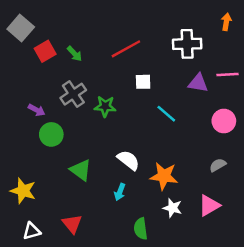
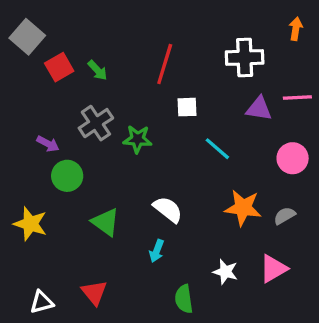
red line: (126, 49) -> (165, 64), turned -44
orange star: (164, 176) -> (243, 208), moved
yellow star: (23, 191) -> (30, 224), moved

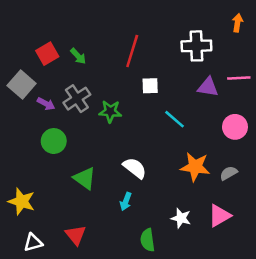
gray square: (27, 37) -> (22, 84), moved
purple arrow: (48, 144) -> (46, 104), moved
yellow star: (30, 224) -> (22, 201), moved

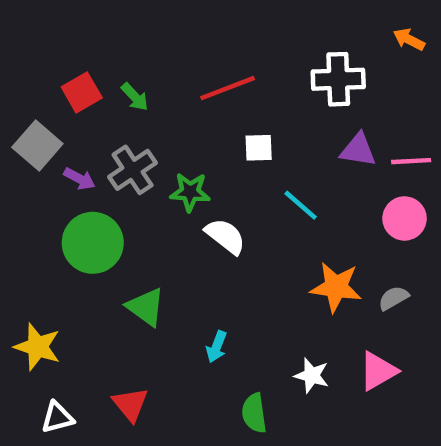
orange arrow: (238, 23) -> (409, 39), turned -72
red line: (132, 51) -> (228, 88), turned 52
pink line: (239, 78) -> (411, 161), moved
green circle: (54, 141) -> (93, 243), size x1.4
white semicircle: (135, 168) -> (225, 236), moved

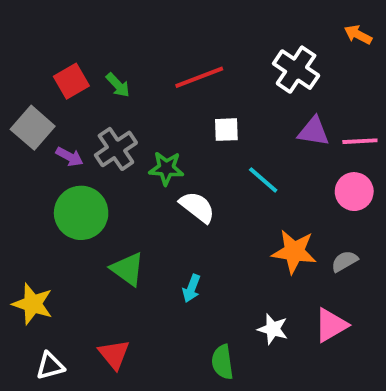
white cross: (338, 79) -> (296, 70), turned 36
cyan arrow: (217, 347) -> (191, 288), moved

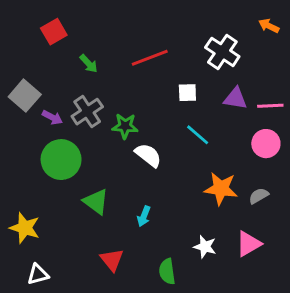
red square: (71, 81) -> (54, 32), moved
white square: (226, 130) -> (187, 93), moved
red triangle: (114, 354) -> (112, 260), moved

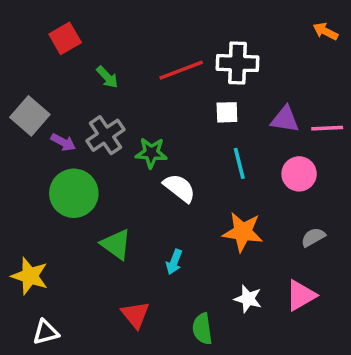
white cross: (222, 52) -> (237, 63), moved, turned -32
cyan line: (198, 135) -> (239, 163), turned 35
pink circle: (266, 144) -> (299, 174), moved
orange star: (221, 189) -> (243, 232), moved

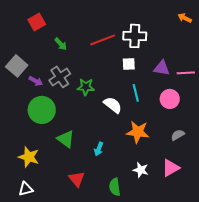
white semicircle: (179, 188) -> (113, 105), moved
yellow star: (30, 276) -> (29, 157), moved

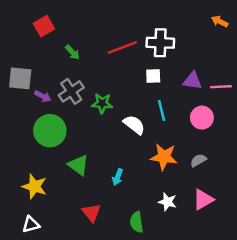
gray square: (17, 66) -> (20, 78), turned -35
gray semicircle: (178, 135) -> (198, 160), moved

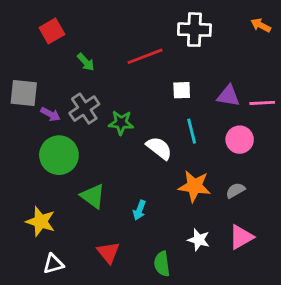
white cross: (160, 43) -> (194, 30), moved
white triangle: (31, 224) -> (53, 264), moved

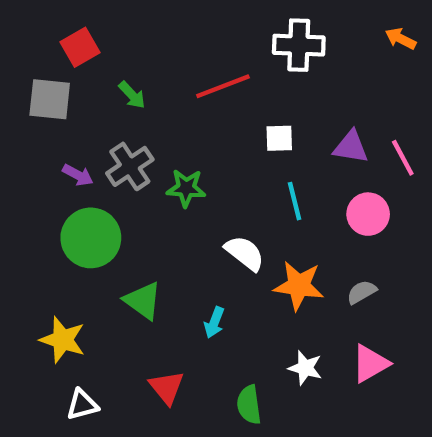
gray square: (24, 93) -> (50, 99), moved
pink line: (262, 103) -> (403, 158), turned 65
white semicircle: (159, 148) -> (245, 253), moved

